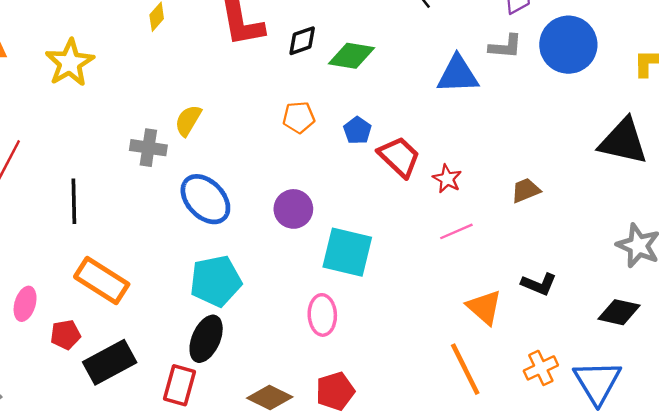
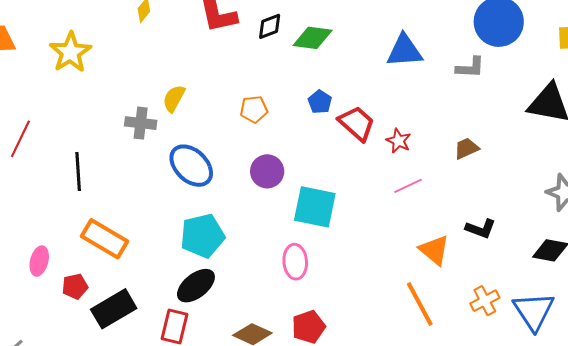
gray L-shape: (505, 46) -> (470, 67), moved
orange pentagon: (299, 117) -> (254, 109), moved
black ellipse: (206, 339) -> (196, 286), turned 30

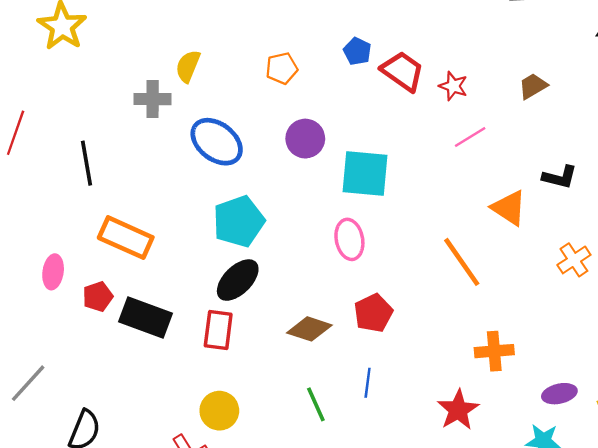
orange line: (420, 304) -> (462, 262), moved
black rectangle: (114, 309) -> (146, 317), turned 57

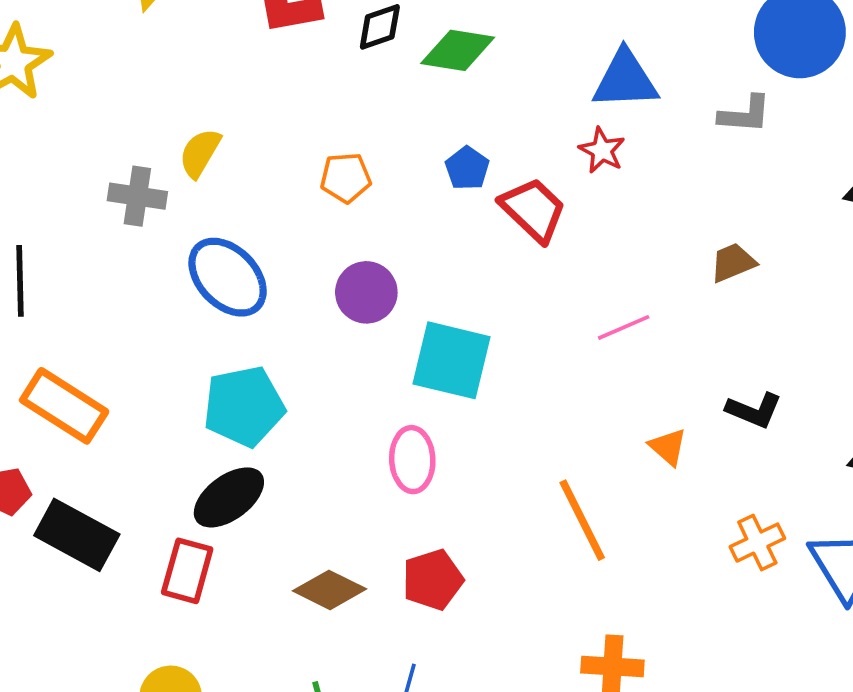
red star: (453, 86) -> (602, 150), moved
orange triangle: (509, 208) -> (668, 447), size x0.7

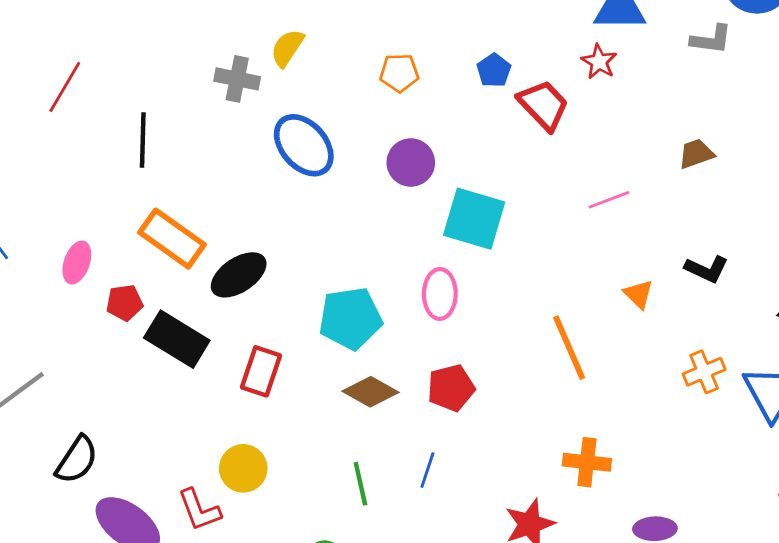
cyan pentagon: (244, 406) -> (350, 318), moved
black ellipse: (229, 497) -> (239, 275), moved

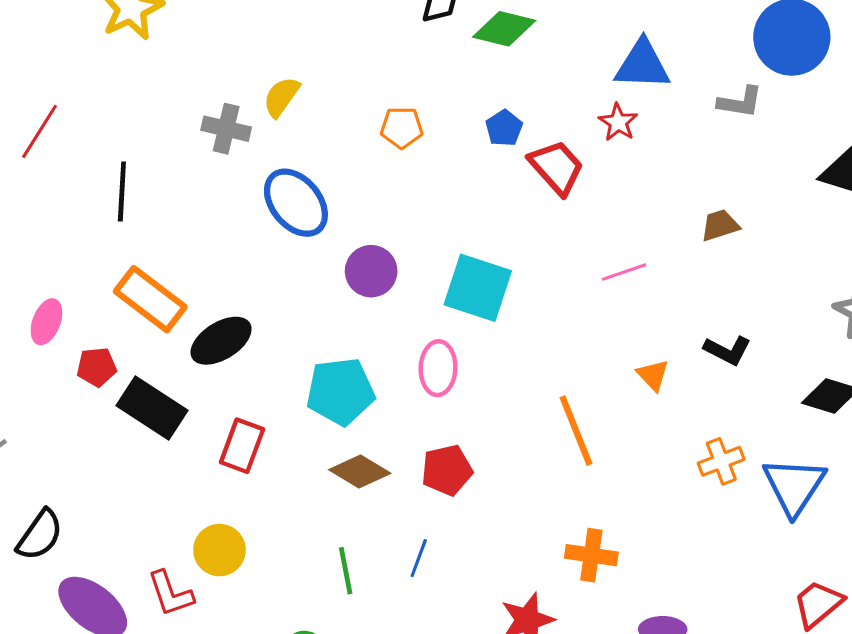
purple circle: (411, 163) -> (371, 271), moved

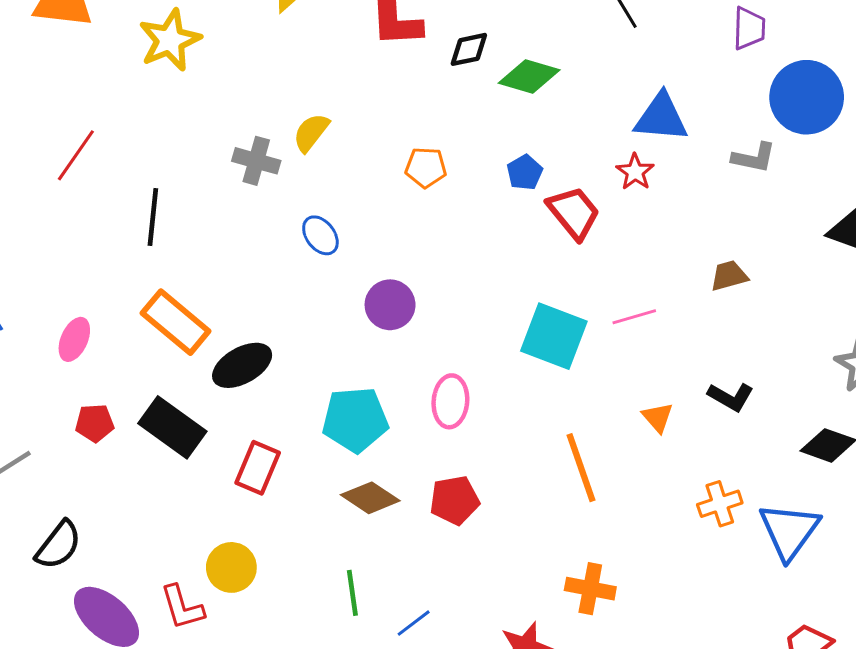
blue ellipse: (296, 203) -> (320, 235), size x0.6
cyan square: (478, 288) -> (554, 336), moved
red pentagon: (97, 367) -> (95, 423), moved
blue line: (419, 558) -> (414, 623), moved, turned 30

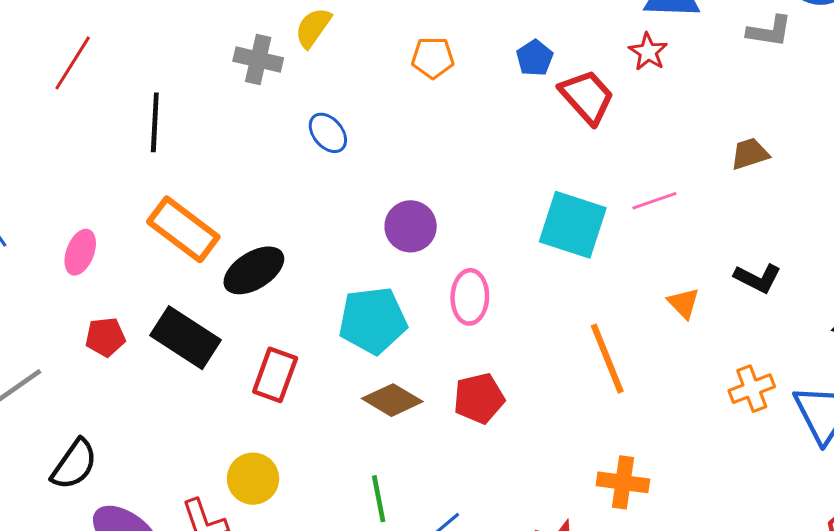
purple circle: (390, 305) -> (411, 226), moved

